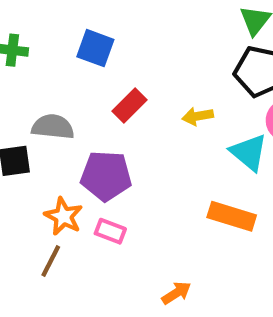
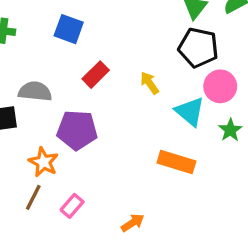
yellow arrow: (198, 116) -> (150, 83), turned 65
pink rectangle: (110, 231) -> (72, 206), moved, turned -70

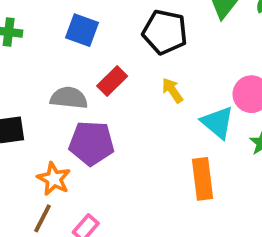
black pentagon: (198, 48) -> (165, 32), moved
gray semicircle: (35, 91) -> (69, 98), moved
orange rectangle: (176, 162) -> (202, 179), turned 66

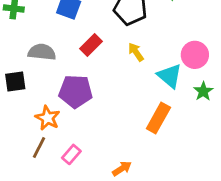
gray semicircle: (69, 98) -> (42, 52), moved
orange rectangle: (202, 179) -> (158, 118), turned 36

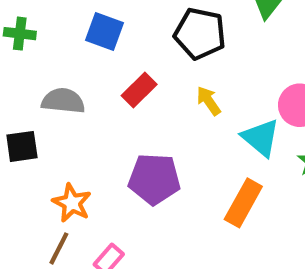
purple pentagon: (76, 91) -> (154, 179), moved

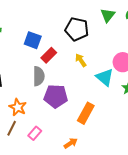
blue square: (104, 31) -> (33, 40), moved
gray semicircle: (63, 101) -> (39, 76), moved, turned 84
orange rectangle: (243, 203) -> (86, 113), moved

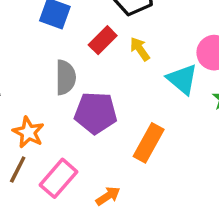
red rectangle: (49, 55) -> (103, 40), moved
pink rectangle: (35, 133) -> (58, 178), size x1.5
orange arrow: (71, 143) -> (108, 196), moved

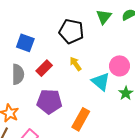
red rectangle: (103, 40) -> (44, 68), moved
gray semicircle: (66, 77) -> (18, 74), moved

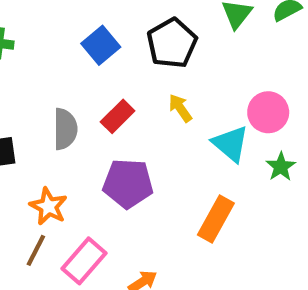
black pentagon: (71, 31) -> (172, 43), turned 30
blue square: (25, 43) -> (101, 45), moved, turned 30
orange rectangle: (81, 119) -> (216, 219), moved

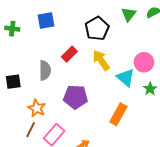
blue square: (101, 45) -> (46, 20), moved, turned 30
yellow arrow: (180, 108) -> (101, 60), size x1.5
red rectangle: (118, 116) -> (69, 54), moved

